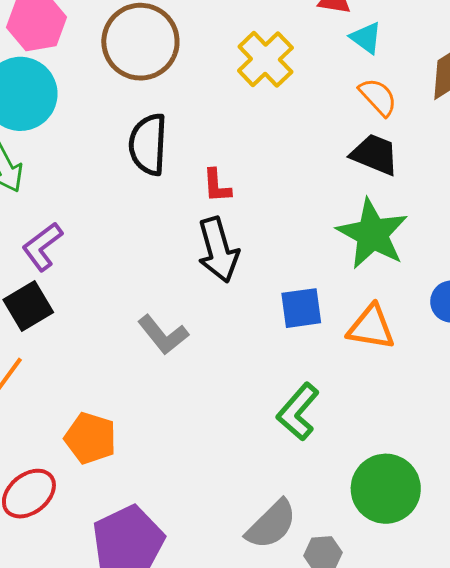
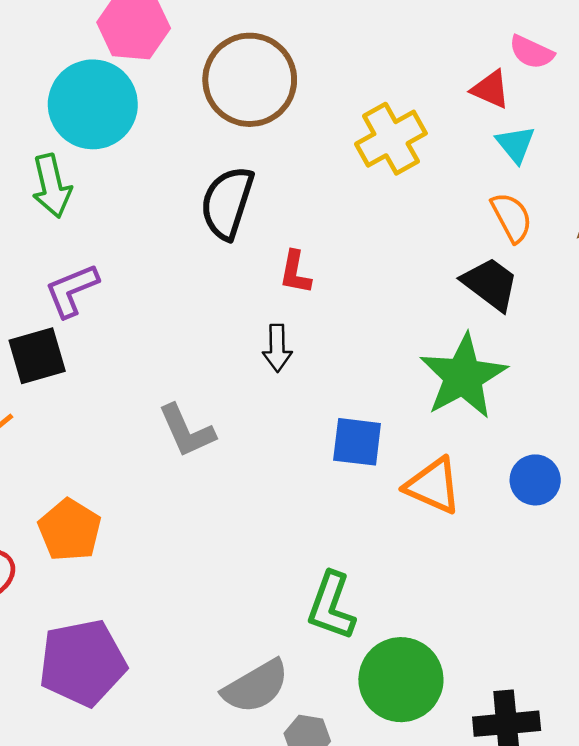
black arrow: (218, 250) -> (277, 348), size x0.6
green L-shape: (298, 412) -> (331, 606), moved, turned -36

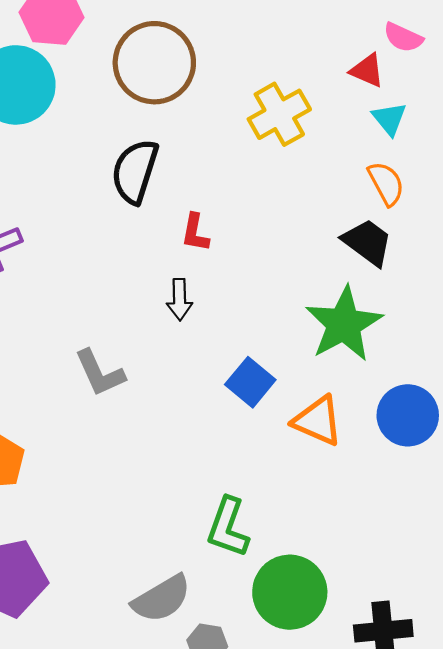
blue square: (357, 442) -> (250, 382), turned 33
blue circle: (535, 480) -> (408, 415), size x1.4

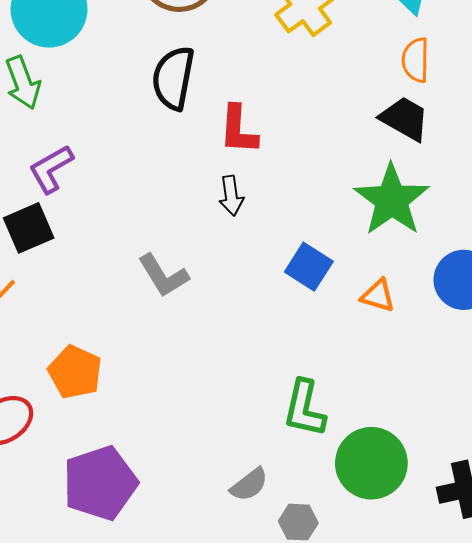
orange semicircle: (386, 183) -> (416, 60), turned -144
red L-shape: (195, 233) -> (238, 130), size x1.4
orange triangle: (318, 421) -> (378, 296), size x0.7
gray semicircle: (162, 599) -> (249, 485), size x0.7

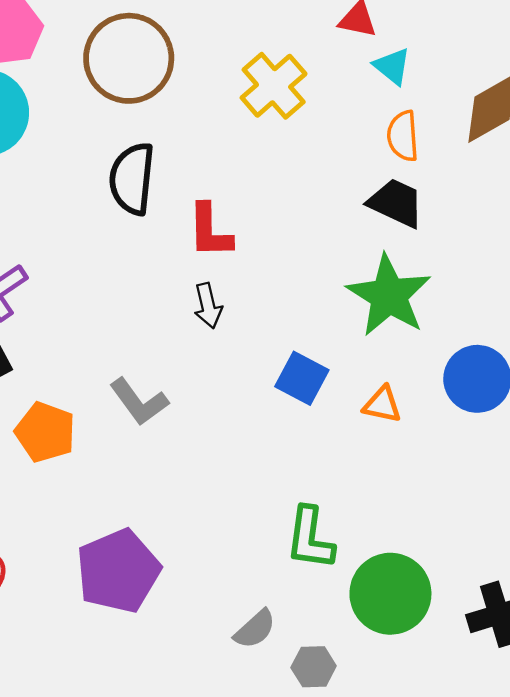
orange pentagon: (75, 372) -> (45, 432), moved
purple pentagon: (100, 483) -> (118, 571), moved

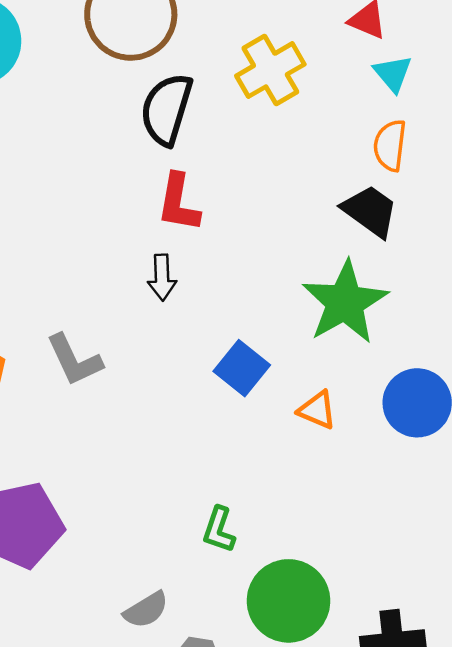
black semicircle: (132, 179) -> (167, 109), moved
green L-shape: (310, 538) -> (219, 530), size x0.7

